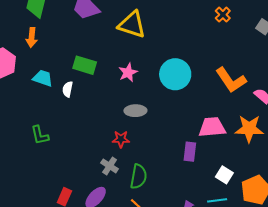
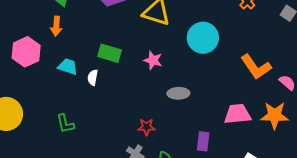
pink star: (128, 72) -> (153, 60), turned -30
cyan circle: (175, 74) -> (203, 38), moved
gray ellipse: (135, 111) -> (178, 93), moved
purple rectangle: (190, 152) -> (203, 141), moved

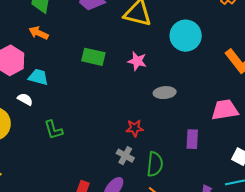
orange arrow: (56, 26) -> (39, 33), turned 114
cyan trapezoid: (68, 67) -> (38, 77), moved
white semicircle: (93, 78) -> (25, 99), moved, turned 112

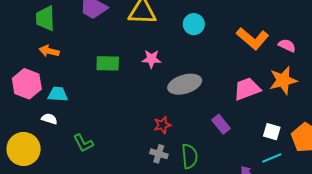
cyan circle: (186, 36) -> (194, 24), size x0.7
gray ellipse: (165, 93) -> (185, 84), size x1.5
purple rectangle: (192, 139) -> (221, 124), turned -30

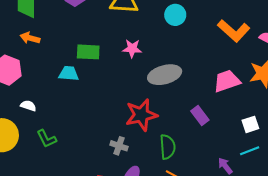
cyan trapezoid: (58, 94) -> (69, 73), moved
red star: (162, 125) -> (141, 115), size x1.8
white square: (272, 132) -> (250, 124), turned -36
green L-shape: (83, 143) -> (47, 139), moved
gray cross: (159, 154) -> (119, 146), moved

